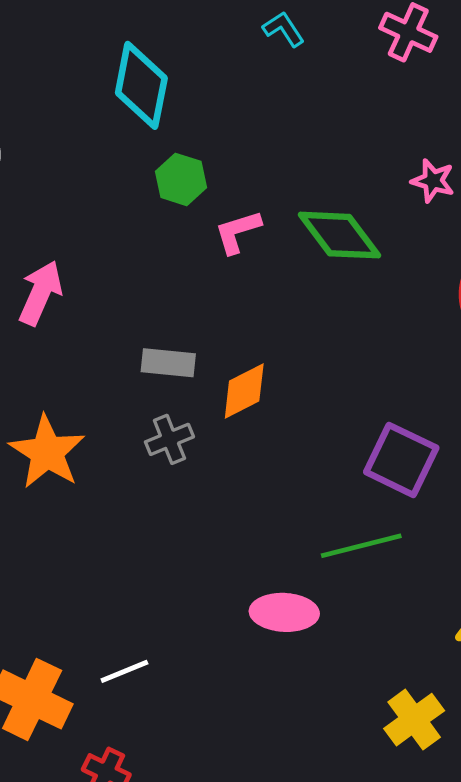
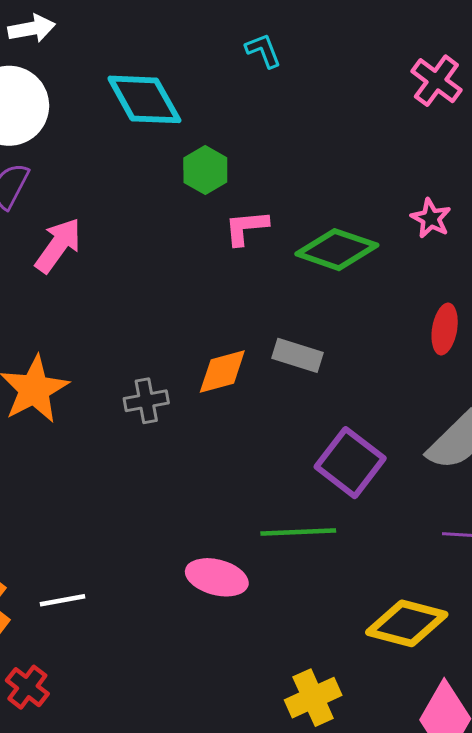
cyan L-shape: (284, 29) -> (263, 51), moved
cyan diamond: (141, 85) -> (144, 99), moved, turned -52
green diamond: (339, 235) -> (337, 250), turned -46
gray rectangle: (168, 363) -> (298, 355), moved

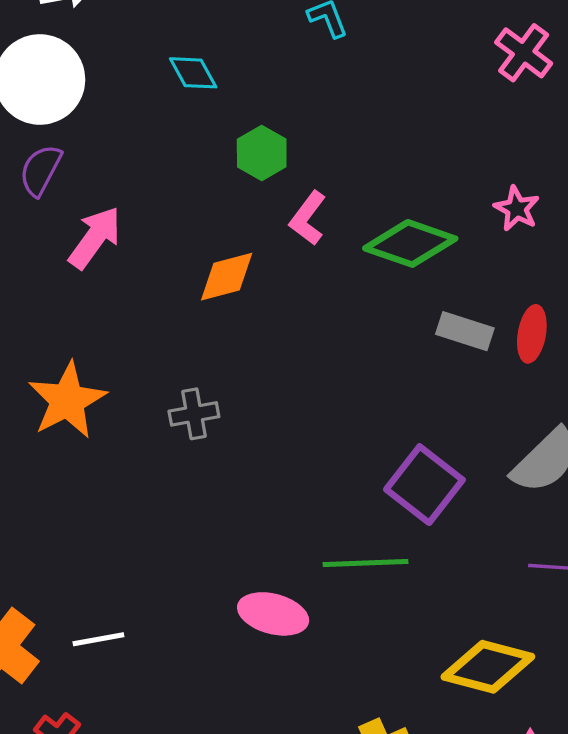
cyan diamond: (144, 99) -> (193, 73), size x0.6
pink L-shape: (246, 227) -> (308, 218), turned -48
gray rectangle: (298, 355) -> (465, 331), moved
orange diamond: (222, 371) -> (227, 277), moved

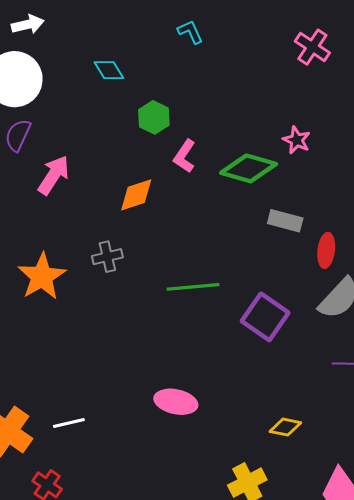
pink star: (517, 209) -> (297, 140), moved
red ellipse: (532, 334) -> (326, 250), moved
gray cross: (194, 414) -> (107, 257), moved
green line: (365, 563) -> (193, 287), moved
yellow diamond: (488, 667) -> (285, 427), moved, size x0.6

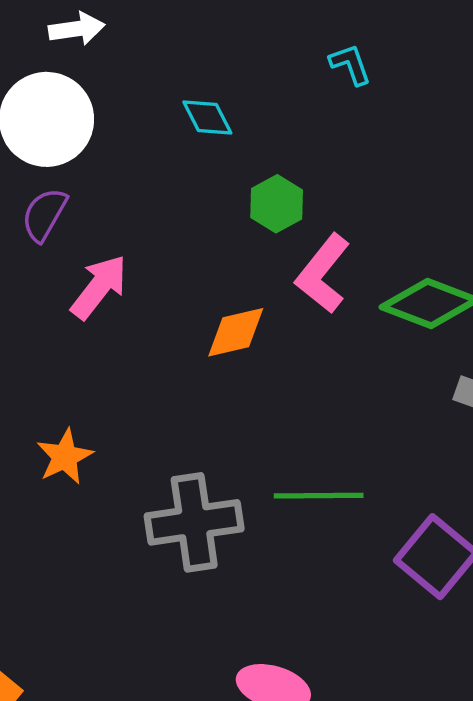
pink L-shape: (184, 156) -> (323, 274), size x1.4
gray cross: (107, 257) -> (194, 522), moved, size x1.8
orange star: (42, 276) -> (65, 457), size x0.7

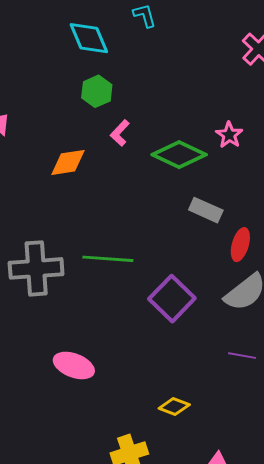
cyan diamond: (207, 118) -> (89, 38), moved, size x1.4
pink L-shape: (323, 274) -> (120, 133), size x0.6

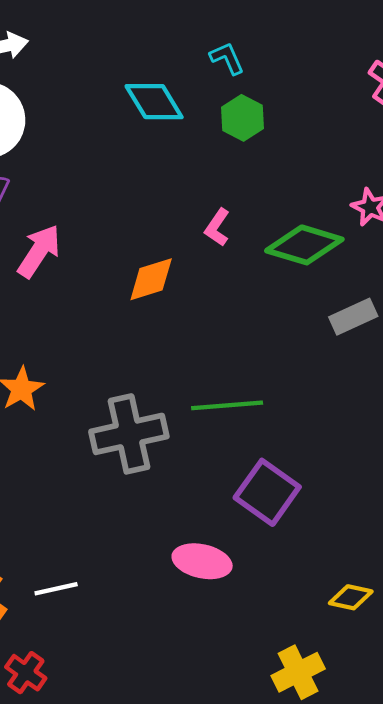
green hexagon: (97, 91) -> (243, 118), moved
gray rectangle: (206, 210) -> (353, 317), turned -40
purple square: (172, 299) -> (267, 492), moved

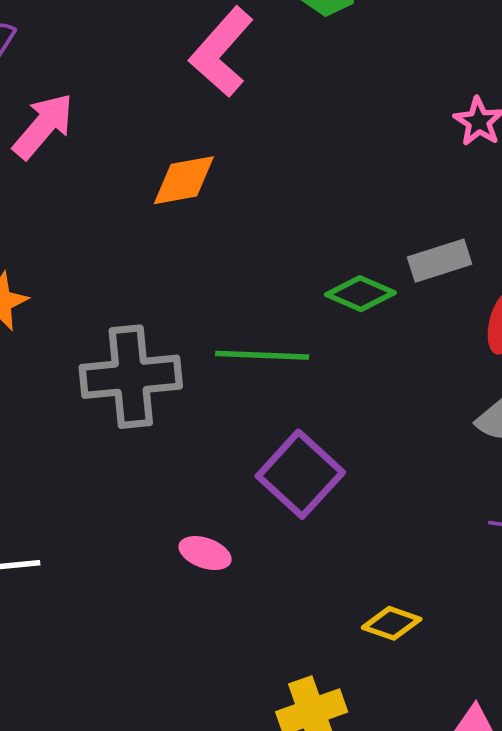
pink L-shape: (217, 227) -> (221, 52), moved, size x1.8
green diamond: (304, 245) -> (360, 294), moved, size x0.7
pink ellipse: (202, 561) -> (205, 553), size x0.7

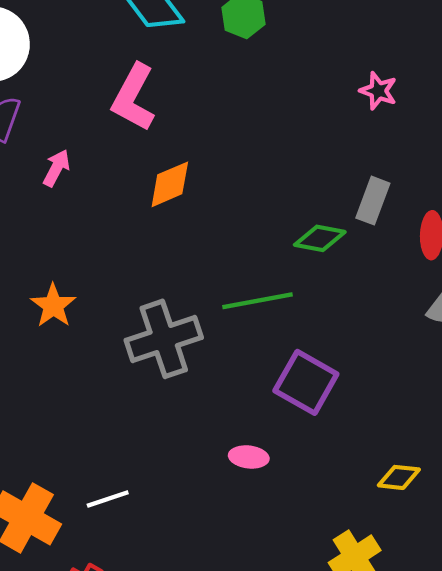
pink L-shape: (221, 52) -> (134, 97), moved
pink arrow: (43, 126) -> (56, 168), size x0.7
gray rectangle: (440, 261) -> (373, 201), turned -39

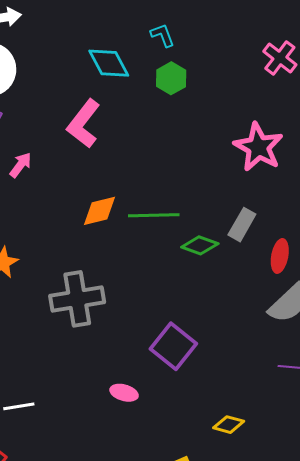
pink star: (378, 91) -> (258, 147), size x1.8
orange diamond: (170, 184) -> (100, 211), moved
green line: (257, 301) -> (154, 215), moved

